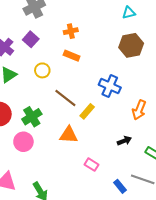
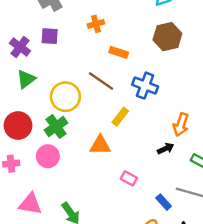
purple square: (31, 39) -> (50, 36), turned -35
orange rectangle: (72, 56) -> (119, 52), moved
yellow circle: (42, 70) -> (65, 97), moved, size x1.6
brown line: (65, 98) -> (101, 81), moved
orange arrow: (139, 110) -> (181, 125), moved

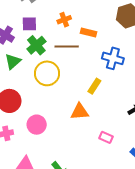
orange cross: (96, 24) -> (64, 20), moved
brown line: (101, 81) -> (67, 47), moved, turned -30
green cross: (56, 126) -> (36, 45), moved

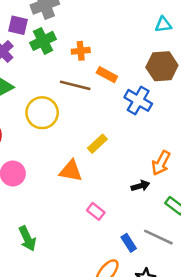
purple square: (29, 24) -> (18, 25), moved
green cross: (36, 45) -> (43, 41), moved
blue cross: (113, 58) -> (138, 100), moved

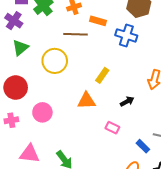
black arrow: (140, 186) -> (127, 101), moved

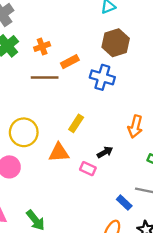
orange rectangle: (98, 21) -> (70, 62), turned -42
yellow circle: (55, 61) -> (24, 132), moved
pink rectangle: (112, 128) -> (88, 169), moved

